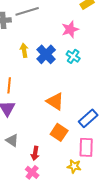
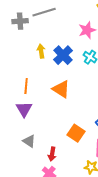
orange triangle: (55, 101) -> (61, 89), moved

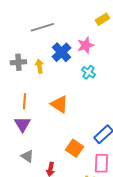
gray cross: (20, 21) -> (18, 62), moved
blue cross: (63, 55) -> (61, 52), moved

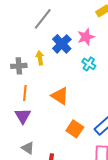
gray line: (42, 27) -> (43, 19), turned -35
gray cross: (18, 62) -> (19, 66), moved
orange square: (74, 148) -> (75, 129), moved

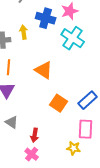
blue cross: (62, 44) -> (46, 18), turned -30
cyan cross: (89, 64) -> (73, 38), size x1.6

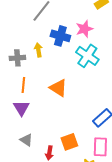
orange square: (59, 103) -> (69, 142), moved, turned 36

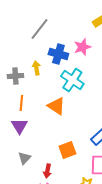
cyan cross: (87, 56) -> (72, 80), moved
gray triangle: (26, 140) -> (24, 158), turned 40
orange square: (69, 142) -> (67, 150), moved

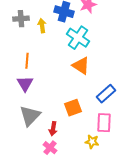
gray cross: (15, 76) -> (21, 19), moved
orange triangle: (56, 106) -> (81, 66), moved
gray triangle: (24, 158) -> (30, 116), size x1.6

